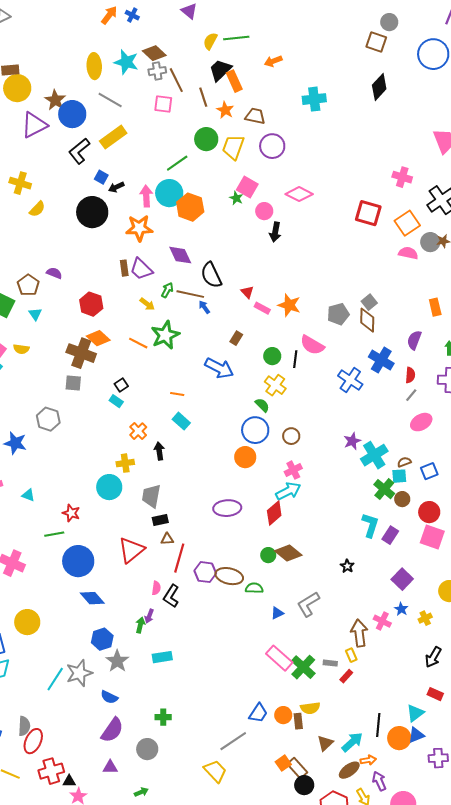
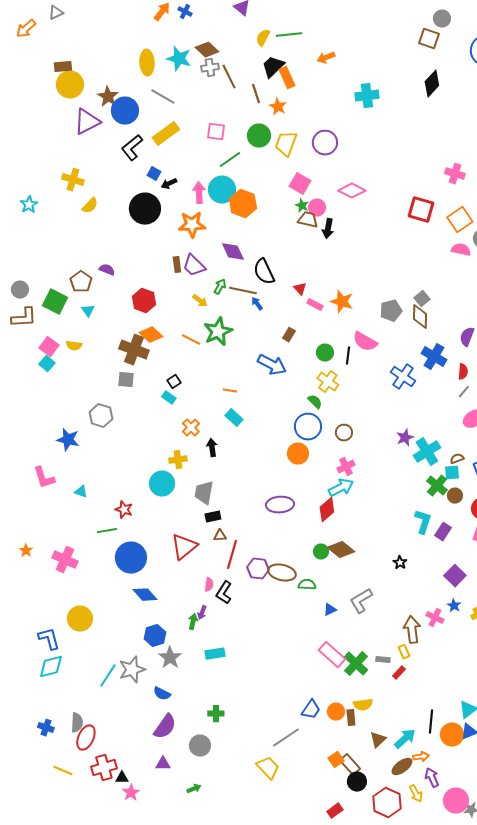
pink square: (163, 104) -> (216, 132), moved
brown trapezoid: (255, 116) -> (308, 220), moved
green star: (236, 198) -> (302, 206), moved

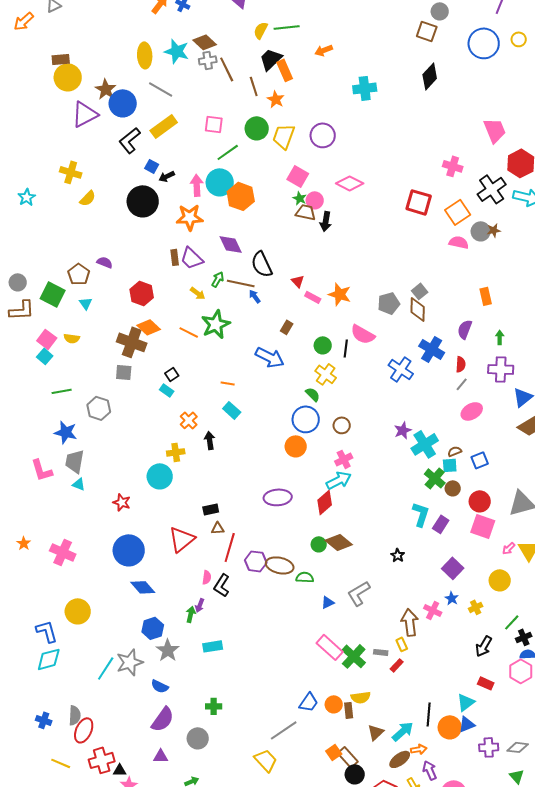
gray trapezoid: (204, 493) -> (75, 461), moved
green line: (107, 531) -> (62, 391), moved

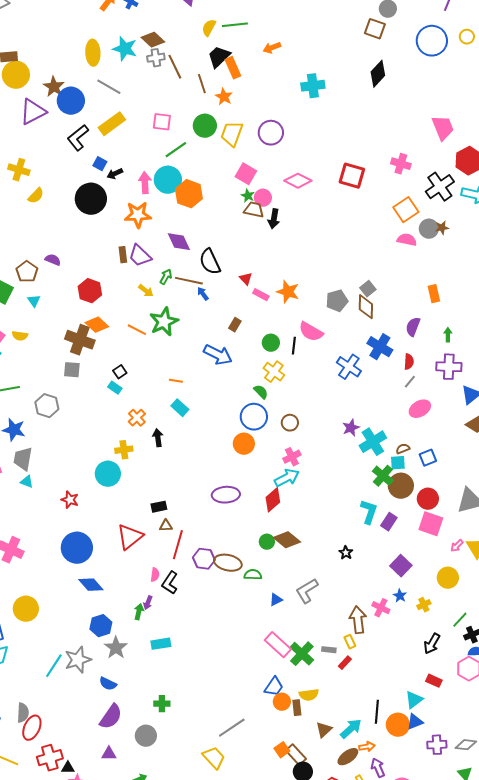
red square: (419, 202) -> (352, 176), moved
brown circle: (453, 488) -> (401, 486), size x1.6
blue trapezoid: (309, 702) -> (274, 687), moved

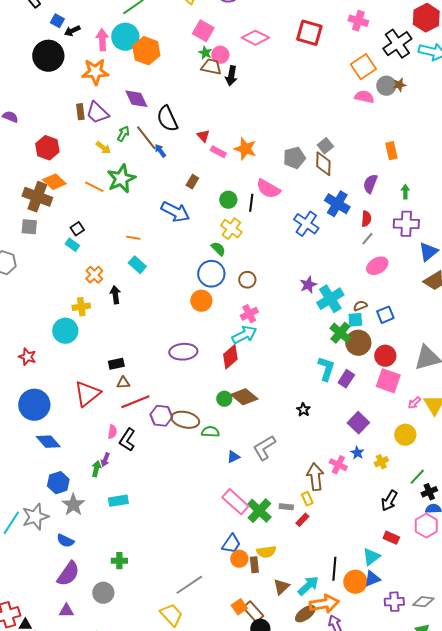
brown line: (189, 281) -> (146, 138), turned 40
red line: (178, 545) -> (135, 402), turned 52
orange arrow: (367, 747) -> (324, 604), size x1.8

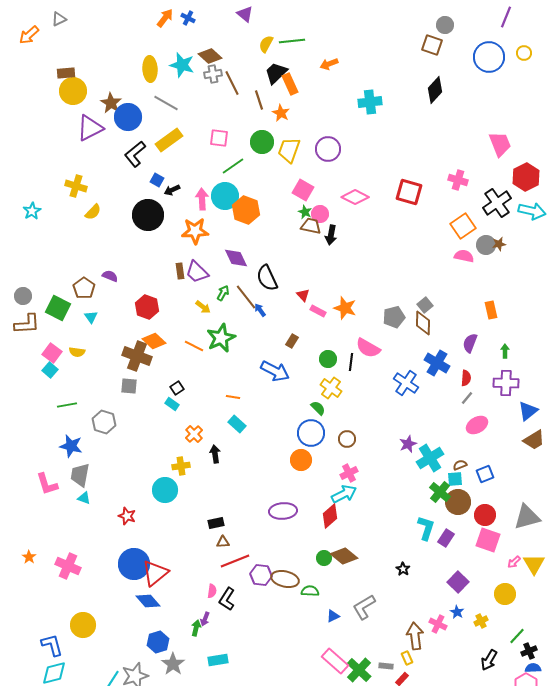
red triangle: (87, 394) -> (155, 573), moved

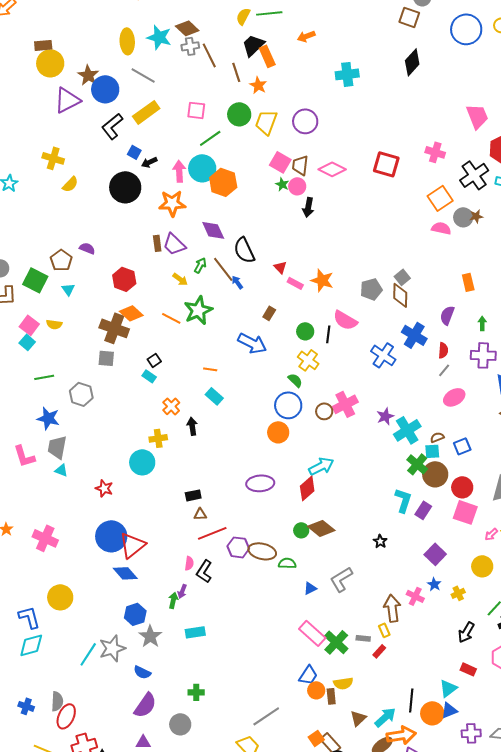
brown trapezoid: (311, 226) -> (300, 165), moved, turned -95
pink cross: (349, 473) -> (345, 404), moved, size x1.4

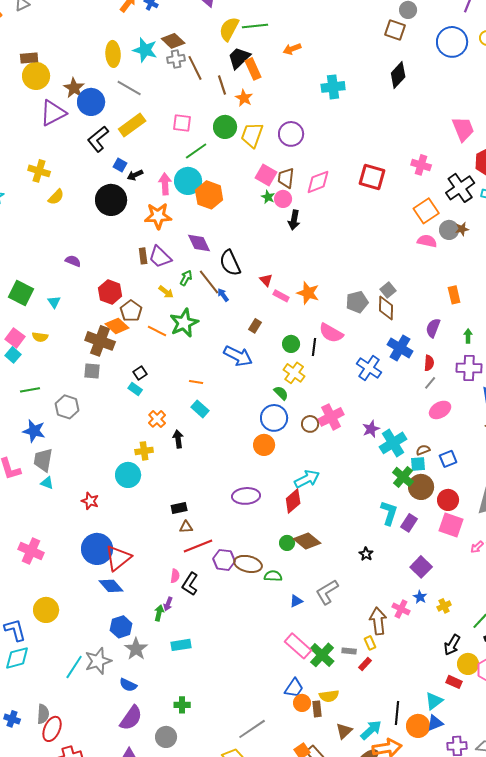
yellow semicircle: (243, 16) -> (229, 29), size x1.4
pink diamond: (332, 169) -> (318, 182), turned -48
brown pentagon: (61, 260) -> (131, 311), moved
yellow circle: (482, 566) -> (468, 664), moved

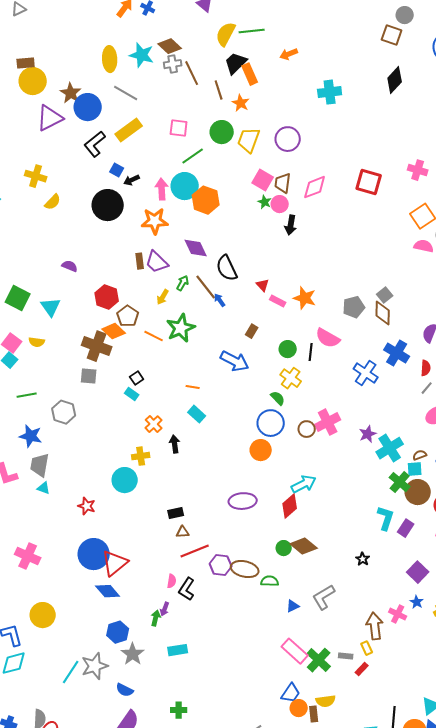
yellow arrow: (166, 292) -> (163, 297), turned 84
cyan triangle: (54, 302) -> (51, 307), size x1.5

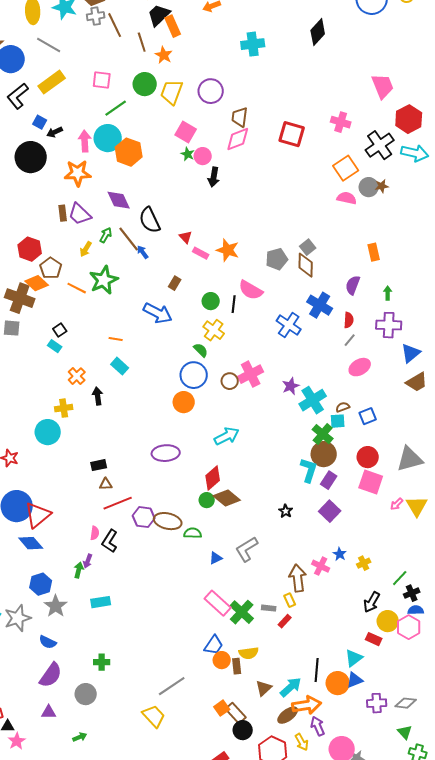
brown trapezoid: (283, 183) -> (240, 117), moved
brown circle: (418, 492) -> (324, 454), moved
red diamond: (290, 506) -> (213, 478), moved
purple square: (418, 572) -> (330, 511), moved

